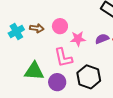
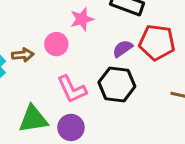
pink star: (78, 39) -> (82, 19), moved
black hexagon: (89, 77) -> (117, 84), moved

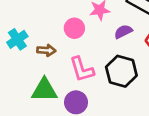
purple semicircle: (123, 49) -> (123, 32), moved
brown arrow: (23, 55) -> (46, 50), moved

